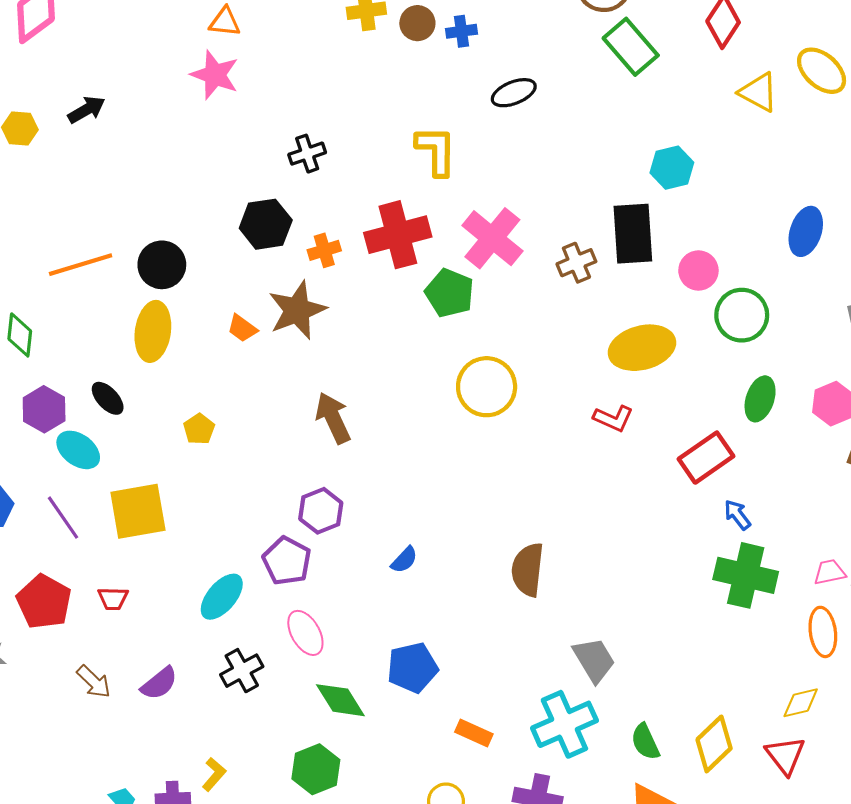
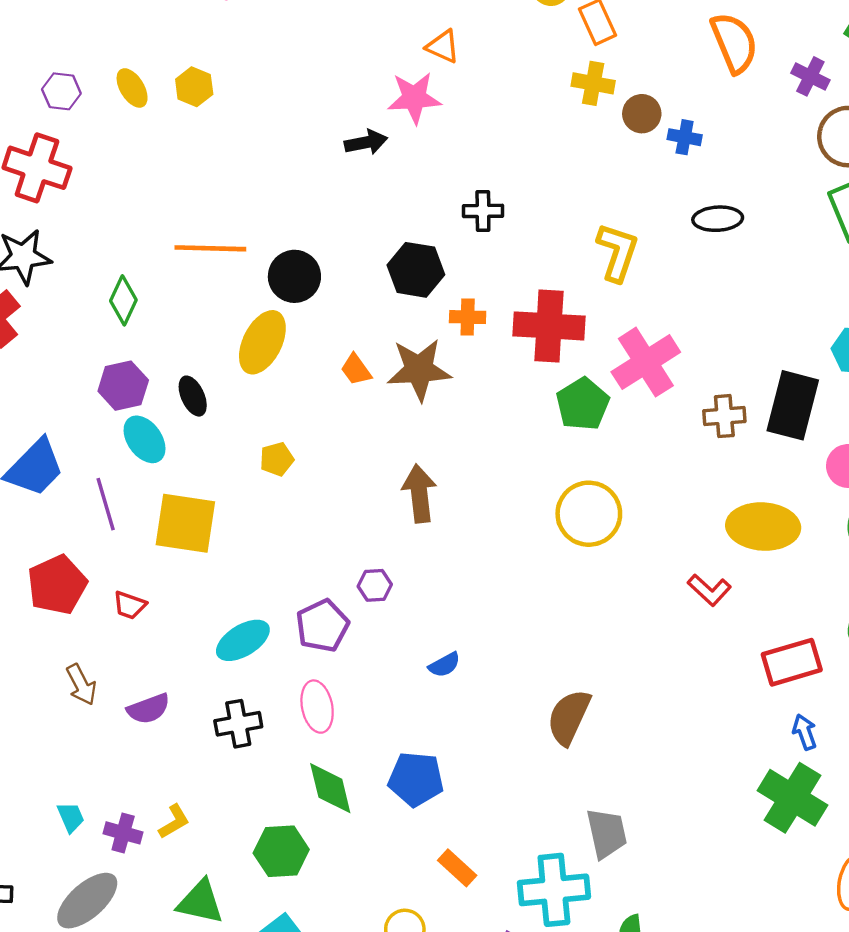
pink star: (215, 75) -> (414, 98), turned 30
black arrow: (86, 110) -> (366, 142), moved
purple hexagon: (321, 511) -> (375, 585), size x0.7

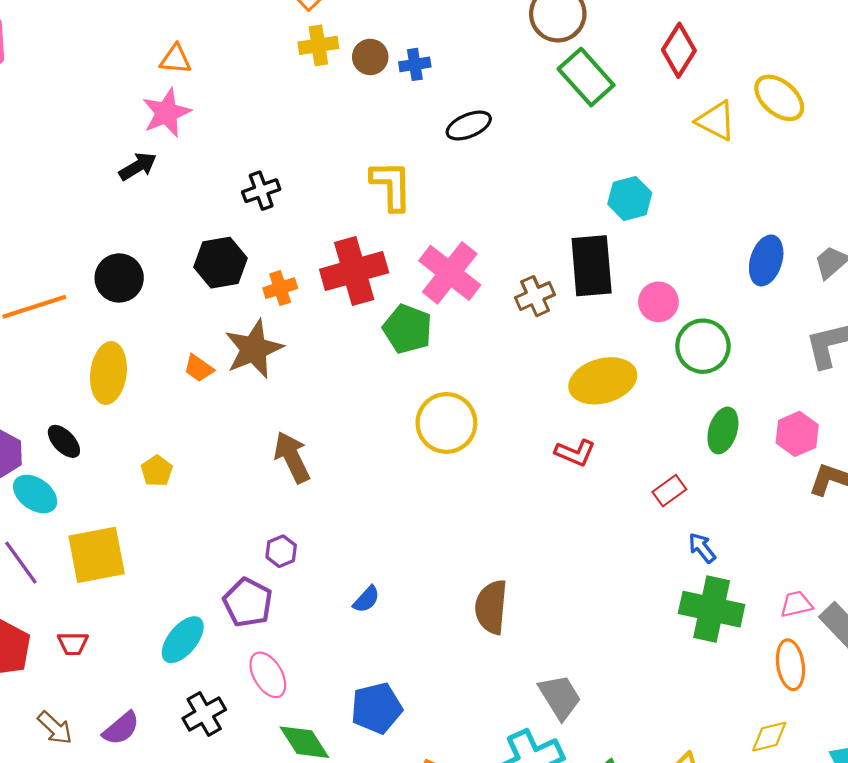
black circle: (294, 276) -> (119, 278), moved
red rectangle: (792, 662) -> (669, 491), size x0.6

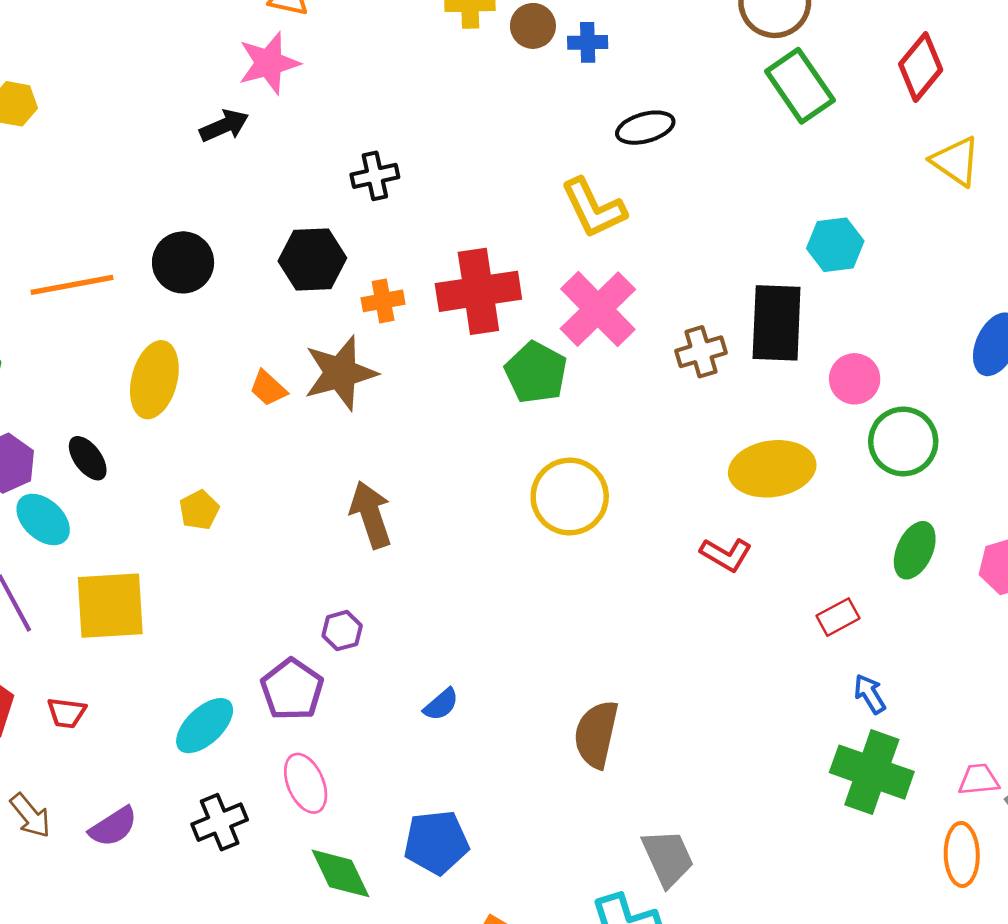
yellow L-shape: (391, 185) -> (593, 208), moved, turned 148

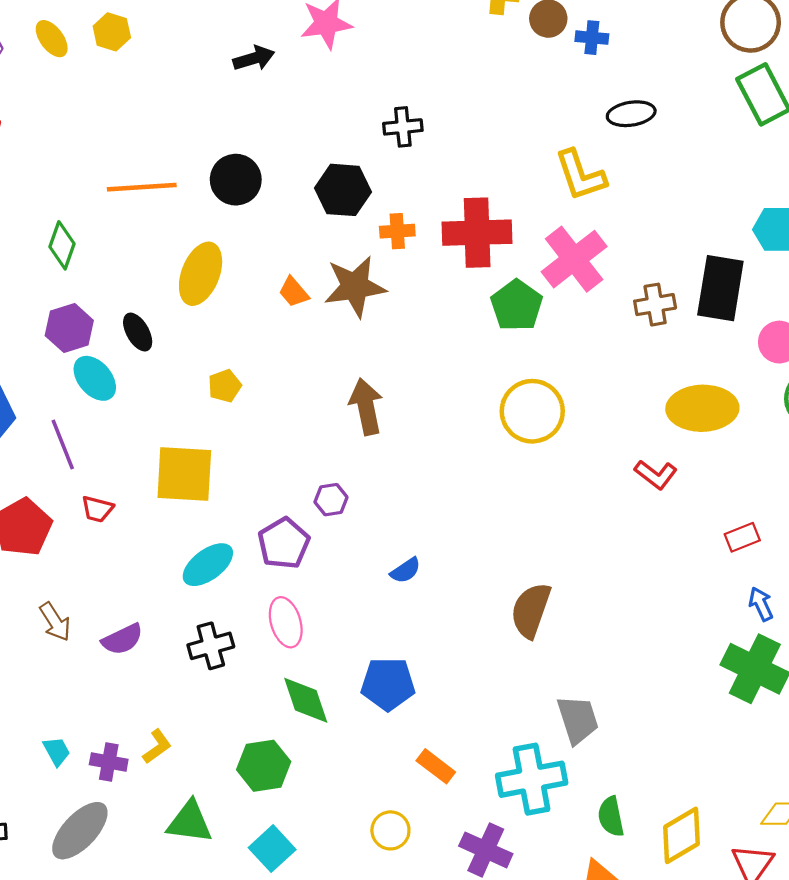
black arrow: (224, 126) -> (254, 58), moved
yellow square: (110, 606) -> (184, 474), moved
red trapezoid: (66, 713) -> (97, 509), moved

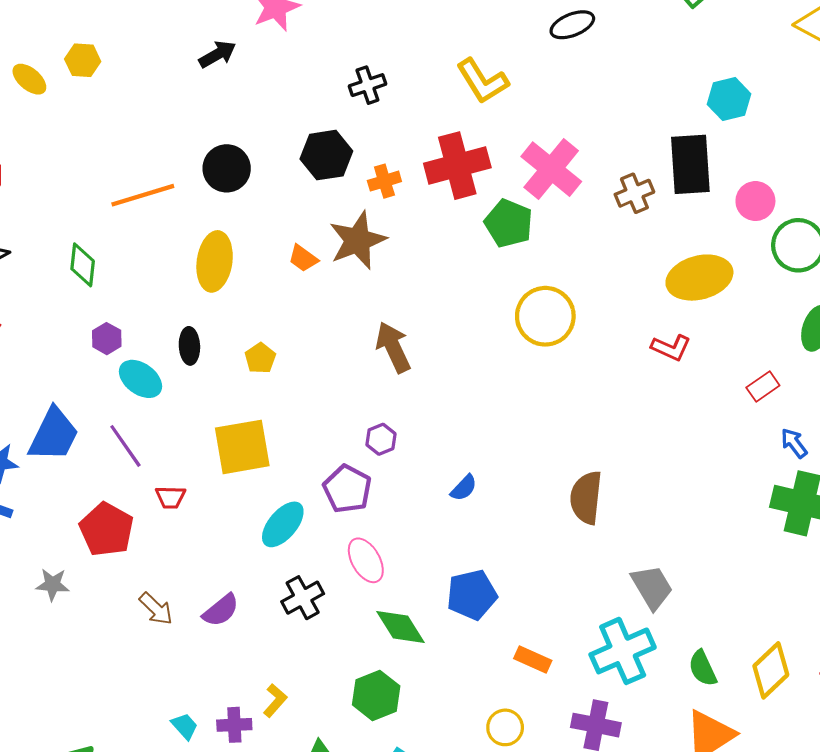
yellow L-shape: (580, 175) -> (482, 81), moved
purple hexagon: (69, 328) -> (107, 339), size x0.7
black ellipse: (138, 332) -> (189, 346), moved, turned 40

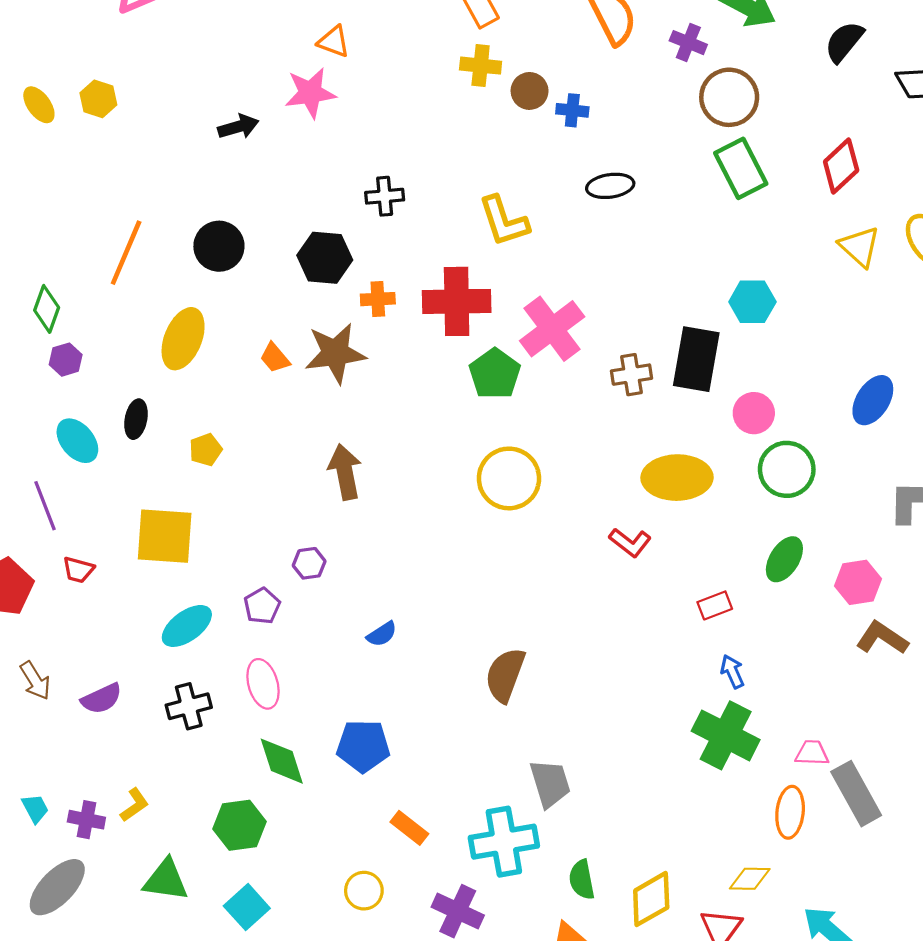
orange line: (143, 195) -> (126, 253), turned -64
purple hexagon: (107, 339) -> (66, 360), moved
purple pentagon: (347, 489) -> (262, 606), size x0.7

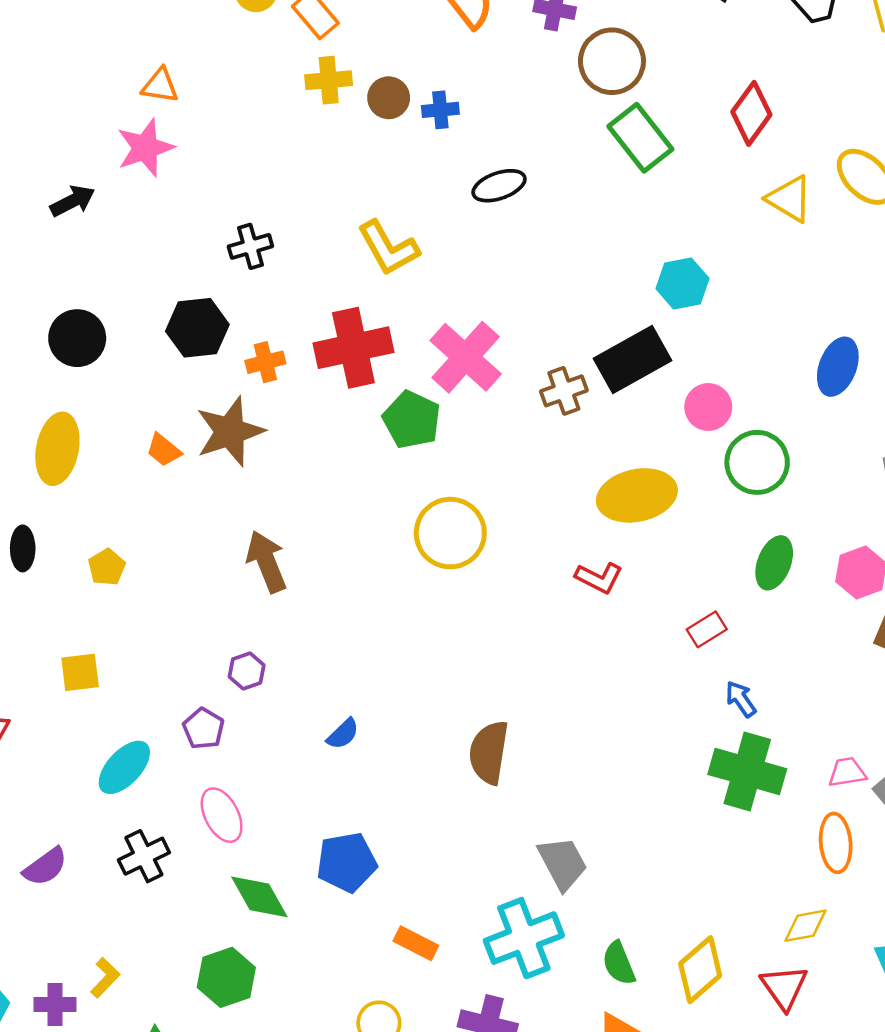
black rectangle: (696, 359) -> (632, 360), turned 62
yellow square: (165, 536) -> (80, 672), size x0.6

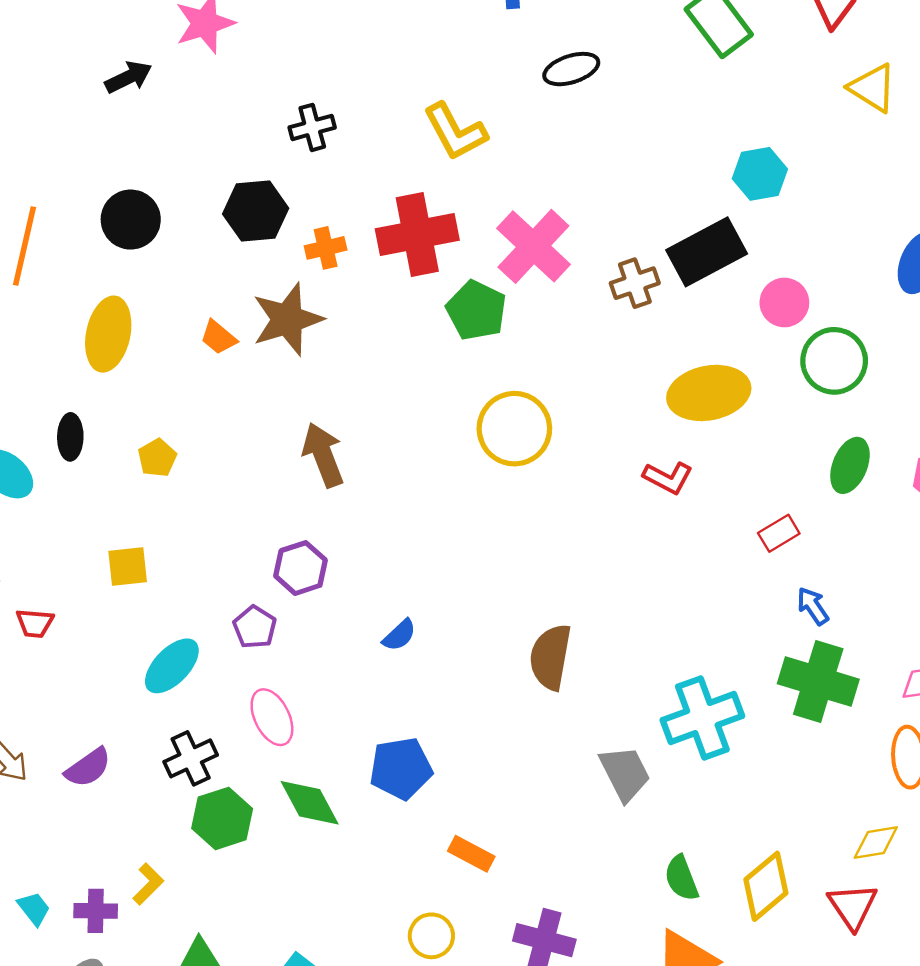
purple hexagon: (247, 671) -> (301, 568), size x1.4
cyan cross: (524, 938) -> (702, 718), moved
green hexagon: (226, 977) -> (222, 818), moved

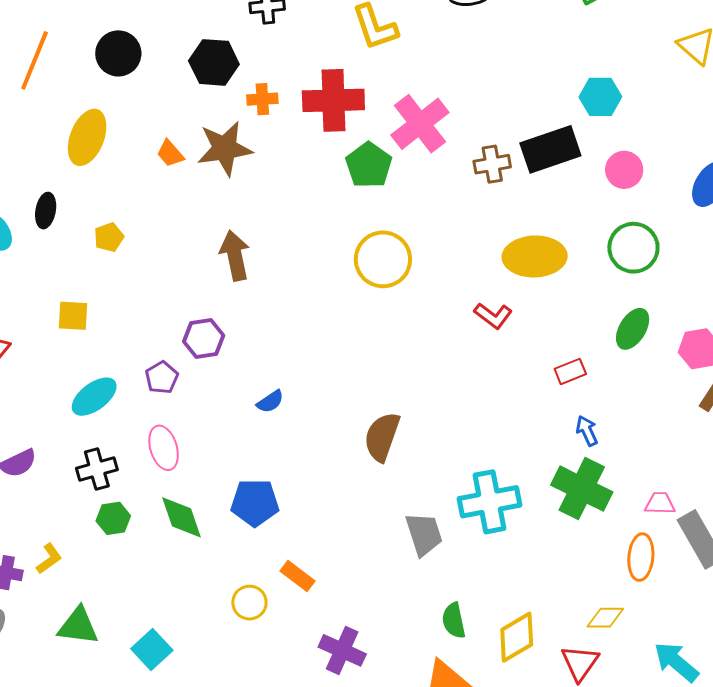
pink circle: (784, 302) -> (624, 170), moved
green hexagon: (222, 818) -> (113, 518), size x0.7
yellow circle: (431, 936) -> (249, 603), moved

